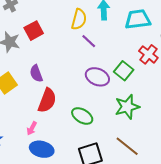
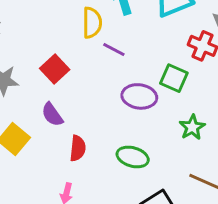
red square: (34, 31) -> (55, 69), moved
red semicircle: (47, 100) -> (78, 148), size x0.7
green star: (127, 107) -> (192, 127), size x0.7

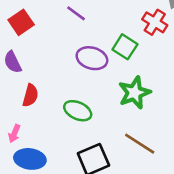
green star: (192, 127) -> (134, 93), size x1.4

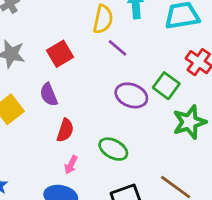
green star: (134, 93) -> (189, 122), moved
pink arrow: (14, 134) -> (71, 165), moved

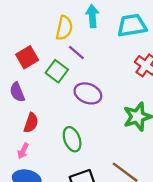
green square: (166, 86) -> (57, 71), moved
green ellipse: (113, 149) -> (72, 139), turned 40
pink arrow: (71, 165) -> (23, 151), moved

